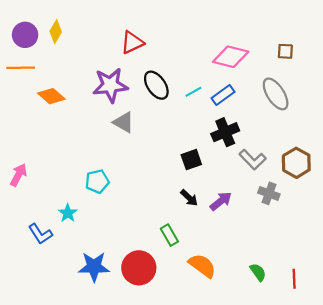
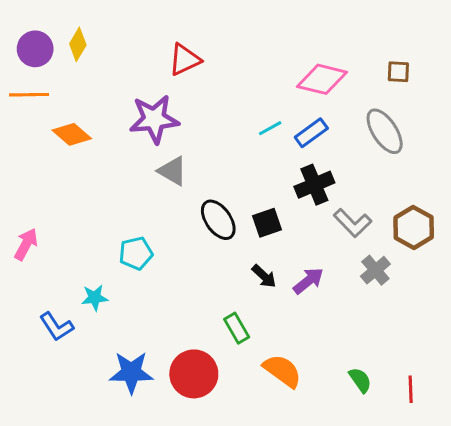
black ellipse: (156, 85) -> (218, 220), moved
gray cross: (269, 193) -> (375, 270), turned 30
cyan star: (68, 213) -> (95, 298), turned 30

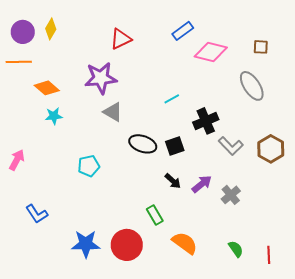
cyan line: (270, 128) -> (172, 99), moved
blue rectangle: (311, 133) -> (183, 31), moved
black ellipse: (218, 220) -> (143, 144), turned -36
gray cross: (375, 270) -> (231, 195), moved
cyan star: (95, 298) -> (54, 116), moved

